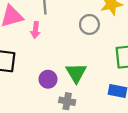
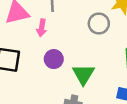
purple circle: (48, 79) -> (54, 59), moved

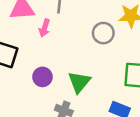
purple circle: (54, 59) -> (42, 77), moved

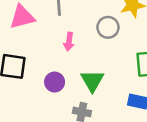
pink arrow: (45, 28) -> (69, 42), moved

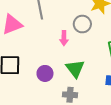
pink arrow: (69, 42) -> (64, 38), moved

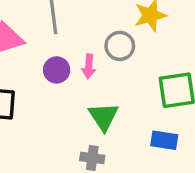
purple circle: (45, 73) -> (57, 70), moved

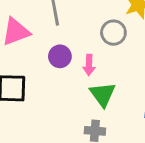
pink arrow: (89, 66) -> (89, 65), moved

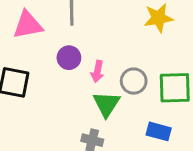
gray circle: (113, 33) -> (134, 81), moved

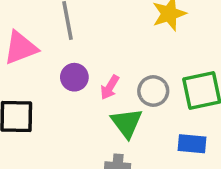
pink arrow: (97, 71) -> (110, 87), turned 30

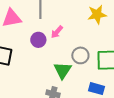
pink arrow: (110, 87) -> (57, 32), moved

